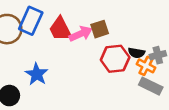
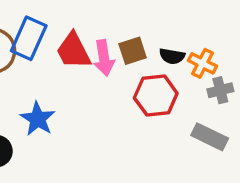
pink arrow: (81, 34) -> (104, 58), turned 105
black semicircle: (136, 53) -> (172, 56), moved
orange cross: (146, 66) -> (202, 63), moved

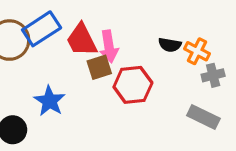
blue rectangle: (29, 38) -> (42, 29), turned 33
brown square: (133, 51) -> (99, 67), moved
red hexagon: (156, 96) -> (133, 85), moved

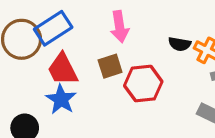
red trapezoid: (82, 40) -> (63, 69), moved
pink arrow: (109, 46) -> (120, 27), moved

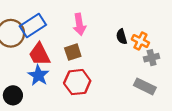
black semicircle: (180, 44) -> (122, 37), turned 64
red hexagon: (143, 84) -> (77, 82), moved

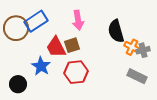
black semicircle: (122, 37) -> (116, 31), size x1.6
orange cross: (140, 41) -> (132, 47), moved
red trapezoid: (40, 54) -> (56, 47), moved

